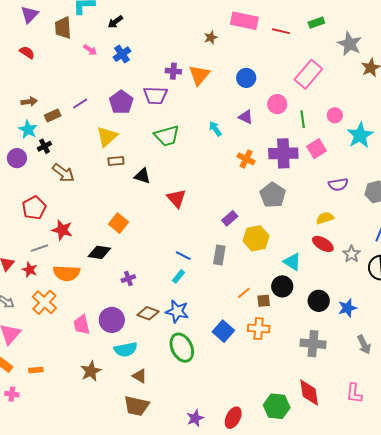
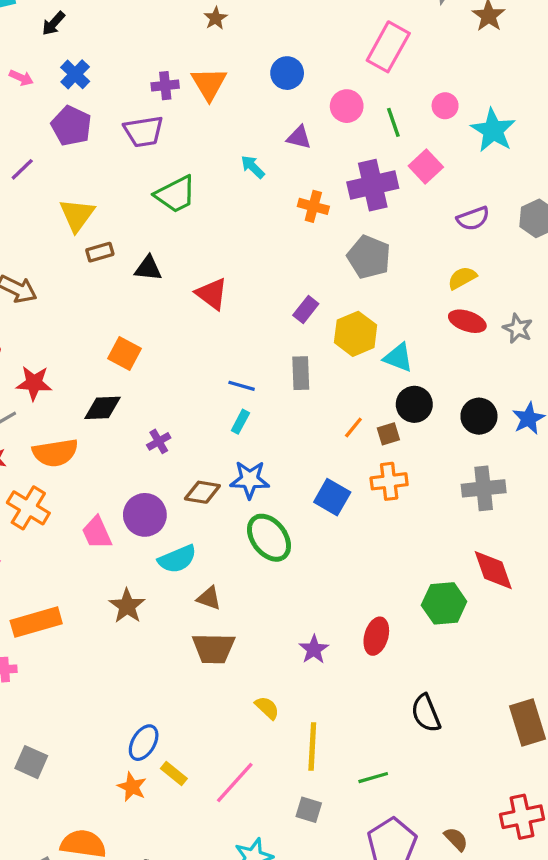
purple pentagon: (121, 102) -> (71, 126), moved
cyan triangle: (292, 262) -> (398, 358), moved
orange rectangle: (36, 370) -> (36, 622), size x2.0

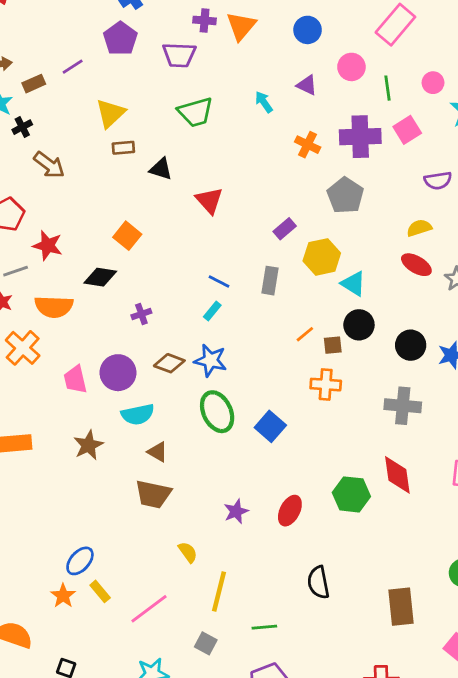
blue square: (332, 497) -> (270, 426), moved

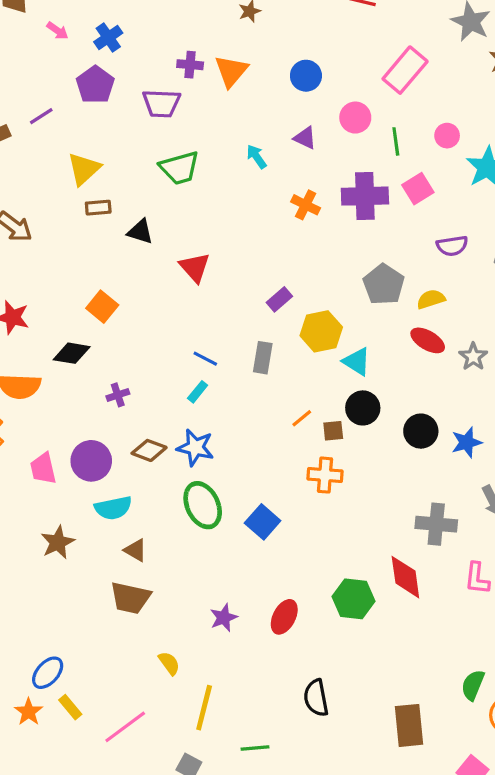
gray pentagon: (345, 196) -> (384, 284), moved
gray cross: (403, 406) -> (436, 524), moved

